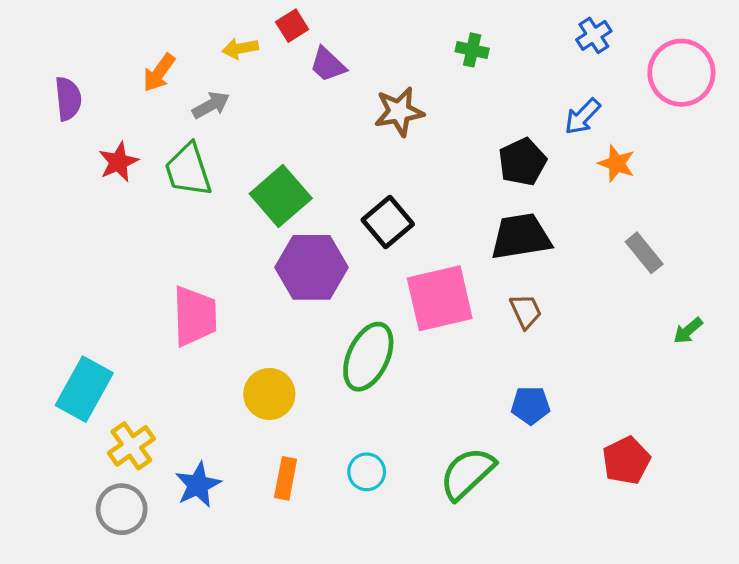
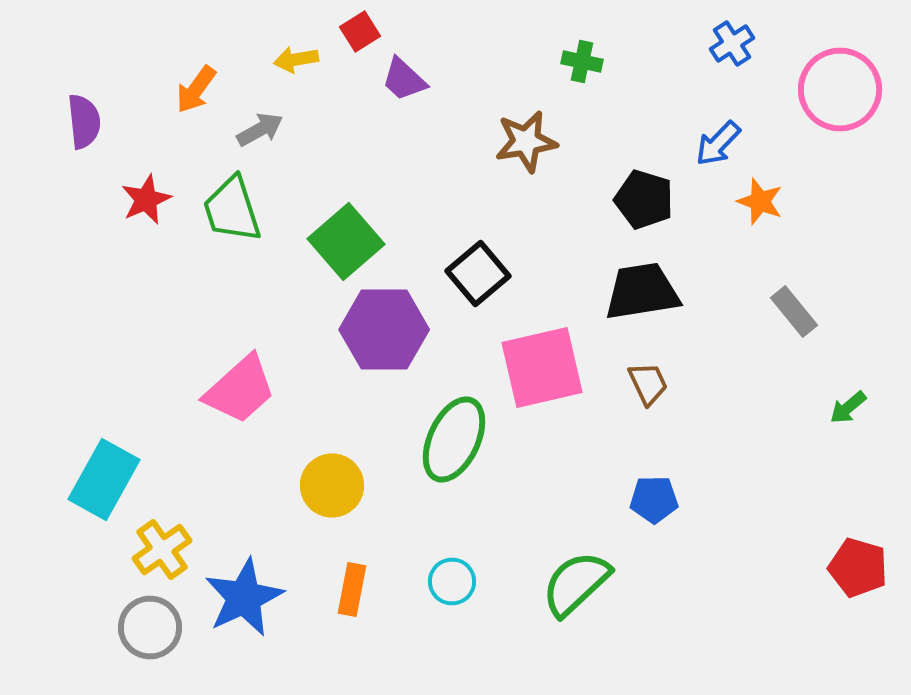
brown star: (399, 112) -> (526, 142), moved
black pentagon: (522, 162) -> (644, 200), turned -30
pink trapezoid: (195, 316) -> (240, 390), turned 50
red pentagon: (626, 460) -> (858, 568), moved, turned -30
blue star: (198, 485) -> (244, 598), size x1.4

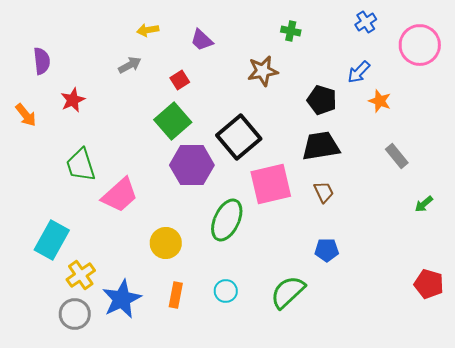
red square: (360, 32) -> (180, 80), moved
orange arrow: (196, 90) -> (26, 115), moved, turned -75
green trapezoid: (232, 210) -> (81, 165), moved
black square: (478, 274) -> (239, 137), size x1.4

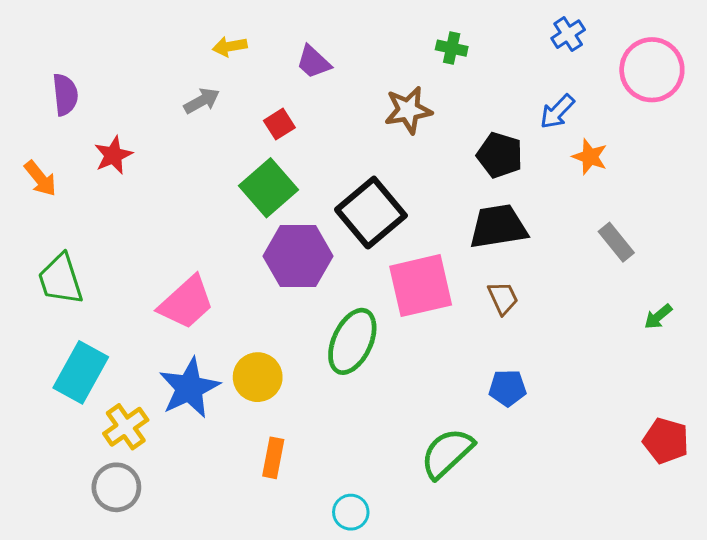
green trapezoid: (81, 165) -> (61, 279), moved
cyan circle: (226, 291) -> (351, 512), moved
blue star: (122, 299) -> (189, 388), moved

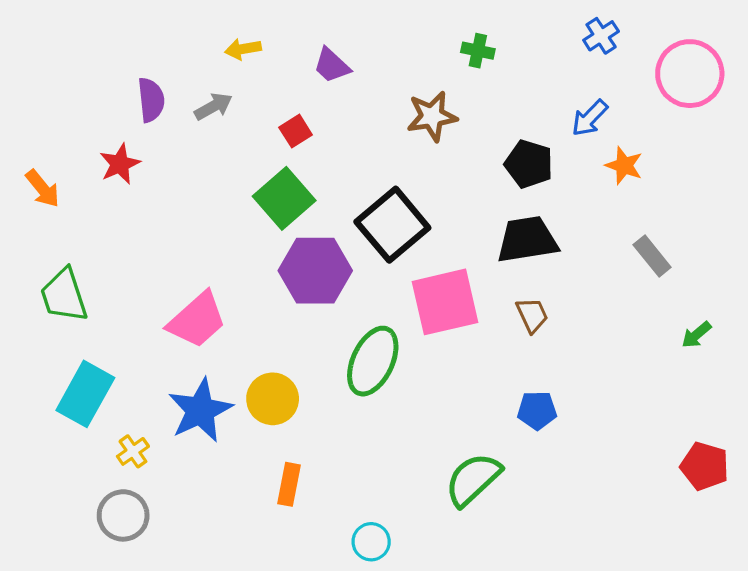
purple semicircle: (65, 95) -> (151, 100), moved
yellow cross: (126, 427) -> (133, 451), size x0.7

